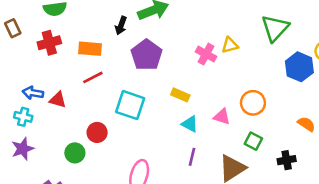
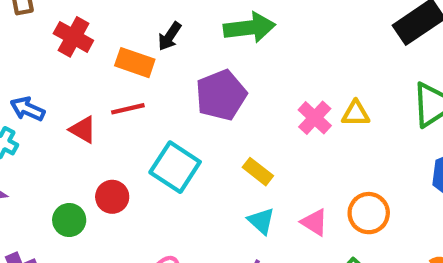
black arrow: (121, 26) -> (170, 36), moved
red cross: (49, 43) -> (73, 37), turned 30
red triangle: (58, 100) -> (83, 130), moved

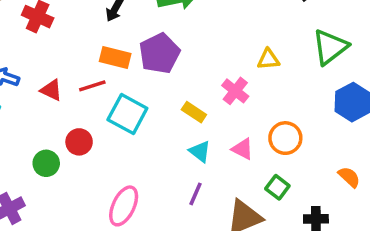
orange rectangle: (135, 63) -> (115, 57), moved
red line: (128, 109) -> (92, 86), moved
pink cross: (315, 118) -> (235, 91), moved

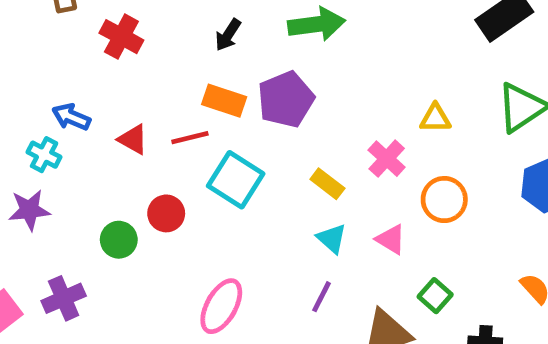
orange circle: (285, 138) -> (444, 200), moved

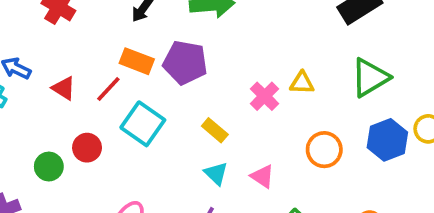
purple pentagon: (286, 99) -> (185, 62), turned 30
red line: (190, 138) -> (108, 89), turned -36
pink cross: (387, 159) -> (265, 96), moved
orange circle: (444, 200) -> (324, 150), moved

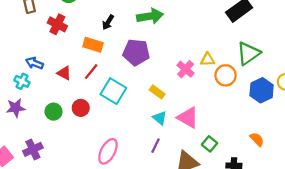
orange rectangle: (137, 61) -> (93, 45), moved
orange circle: (324, 150) -> (226, 75), moved
green circle: (49, 167) -> (54, 112), moved
pink triangle: (262, 176) -> (188, 118), size x1.5

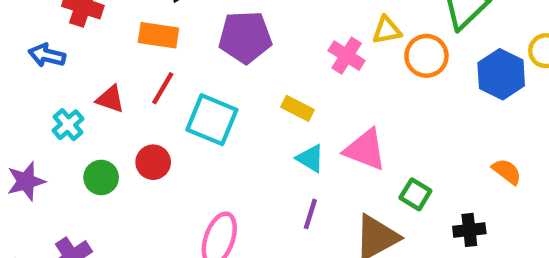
blue arrow: (34, 63) -> (47, 55), moved
cyan cross: (22, 81) -> (68, 125), moved, turned 32

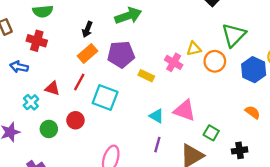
orange rectangle: (158, 35) -> (88, 53), moved, turned -48
yellow rectangle: (298, 108) -> (146, 76), moved
orange semicircle: (507, 171) -> (253, 112), moved

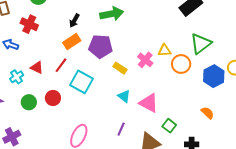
cyan triangle: (157, 116) -> (124, 96), moved

